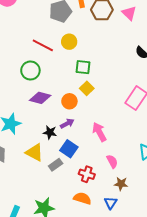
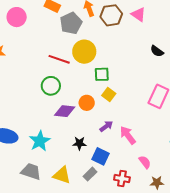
yellow circle: (69, 42) -> (84, 52), size x1.5
orange circle: (69, 101) -> (87, 103), moved
purple arrow: (67, 123) -> (106, 126), moved
yellow triangle: (34, 152) -> (62, 175), moved

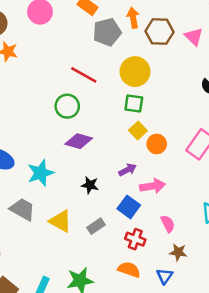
yellow circle: (84, 52) -> (135, 72), moved
orange circle: (87, 103) -> (157, 144), moved
pink arrow: (128, 135) -> (153, 186), turned 108
blue square: (101, 156) -> (129, 207), moved

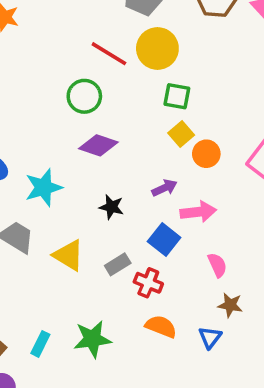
yellow circle: (135, 72) -> (157, 48), moved
red cross: (135, 239) -> (148, 283), moved

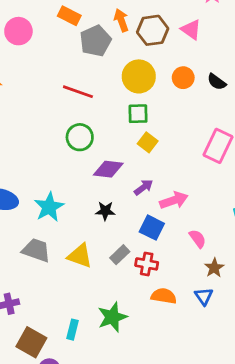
yellow circle: (157, 48) -> (139, 76), moved
green circle: (84, 96) -> (80, 137), moved
purple diamond: (98, 145) -> (108, 169), moved
orange circle: (206, 154) -> (183, 78), moved
brown star: (230, 305) -> (214, 268), turned -30

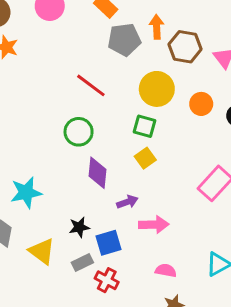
purple diamond: (108, 169) -> (97, 173), turned 72
black star: (105, 211) -> (79, 227), moved, turned -30
blue square: (152, 228) -> (108, 243), moved, turned 30
pink semicircle: (198, 239) -> (166, 270), turned -60

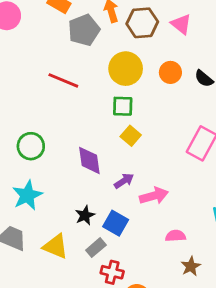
green circle: (79, 132) -> (31, 146), moved
blue square: (108, 243) -> (116, 223), turned -30
red cross: (107, 280) -> (112, 272), moved

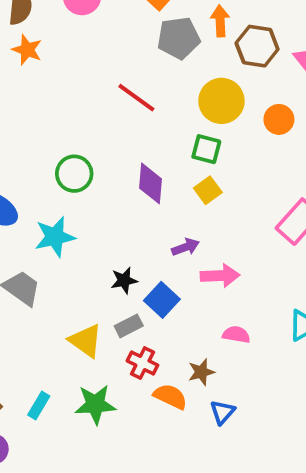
purple diamond: (89, 160) -> (151, 183), moved
yellow triangle: (56, 246) -> (86, 341), moved
brown star: (191, 266) -> (201, 372), moved

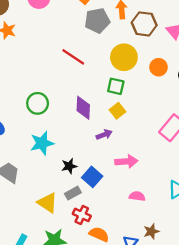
cyan star: (55, 237) -> (42, 143), moved
purple arrow: (185, 247) -> (104, 135), moved
brown star: (201, 372) -> (151, 231), moved

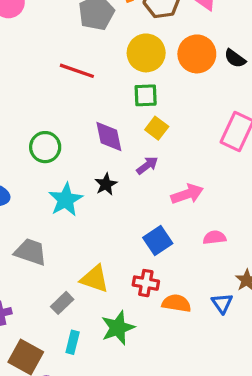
orange circle: (159, 67) -> (197, 54), size x1.5
black star: (69, 166) -> (106, 184), moved
blue square: (92, 177) -> (158, 241), moved, turned 30
gray rectangle: (73, 193) -> (62, 303), moved

